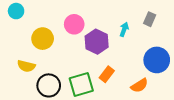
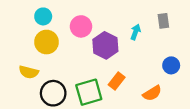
cyan circle: (16, 11) -> (43, 16), moved
gray rectangle: (150, 19) -> (163, 21), turned -32
blue circle: (157, 60) -> (171, 65), size x0.6

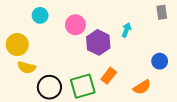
gray rectangle: (163, 21) -> (162, 12), moved
yellow circle: (46, 42) -> (17, 45), moved

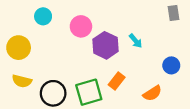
cyan arrow: (126, 30) -> (136, 41), moved, turned 120
yellow semicircle: (27, 67) -> (22, 81), moved

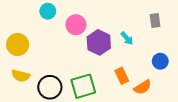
gray rectangle: (174, 13) -> (155, 21), moved
cyan circle: (43, 16) -> (48, 11), moved
orange rectangle: (117, 81) -> (122, 76), moved, turned -63

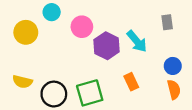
cyan arrow: (127, 38) -> (137, 41), size x1.5
yellow circle: (18, 45) -> (26, 32), moved
orange semicircle: (143, 87) -> (174, 90), moved, turned -72

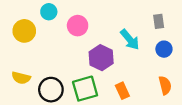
purple hexagon: (107, 46) -> (101, 58), moved
blue circle: (173, 66) -> (164, 49), moved
orange rectangle: (131, 82) -> (122, 91), moved

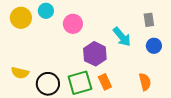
yellow circle: (24, 31) -> (21, 18), moved
orange semicircle: (165, 85) -> (145, 82), moved
orange rectangle: (122, 91) -> (105, 82), moved

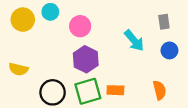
purple hexagon: (95, 54) -> (86, 59), moved
yellow semicircle: (20, 73) -> (18, 69), moved
orange rectangle: (105, 82) -> (115, 90), turned -63

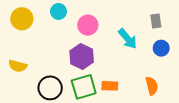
cyan circle: (50, 12) -> (59, 11), moved
pink circle: (80, 26) -> (88, 25), moved

